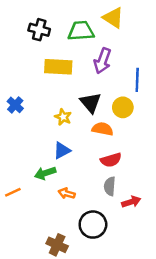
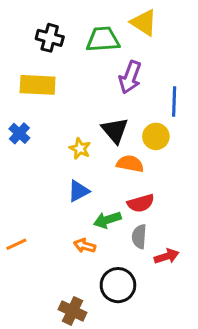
yellow rectangle: (58, 67) -> (38, 85), moved
green arrow: (45, 173) -> (107, 220), moved

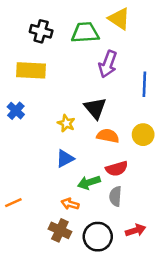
yellow circle: (156, 136) -> (143, 135), moved
red arrow: (167, 256) -> (136, 230), moved
brown cross: (72, 311) -> (60, 230), moved

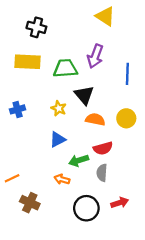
green trapezoid: (85, 33) -> (65, 68), moved
blue cross: (16, 111) -> (18, 109), moved, turned 32
brown cross: (60, 230) -> (30, 203), moved

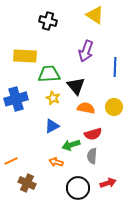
black cross: (36, 27) -> (48, 21), moved
green trapezoid: (65, 68) -> (49, 74), moved
blue cross: (18, 109) -> (16, 99), size x1.6

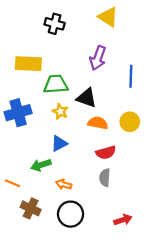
black triangle: (76, 86) -> (86, 98), turned -30
green arrow: (71, 145) -> (41, 165), moved
orange line: (11, 161) -> (12, 183), turned 48
red arrow: (108, 183) -> (123, 220), moved
black circle: (78, 188) -> (71, 214), moved

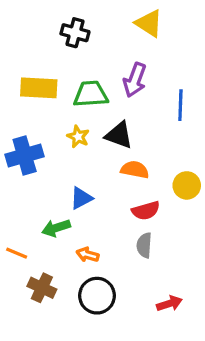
green trapezoid: (56, 84) -> (91, 94), moved
yellow star: (60, 112) -> (78, 137), moved
yellow circle: (130, 122) -> (187, 185), moved

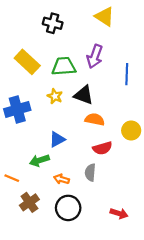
yellow rectangle: (39, 88) -> (27, 62), turned 40
gray semicircle: (144, 245) -> (90, 173), moved
brown cross: (42, 288) -> (29, 202), turned 30
red arrow: (169, 304) -> (119, 213), turned 35

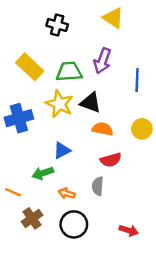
yellow star: (55, 96) -> (59, 104), size x1.6
yellow circle: (131, 130) -> (142, 129), moved

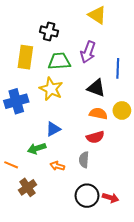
black cross: (57, 25) -> (49, 31), moved
yellow rectangle: (30, 67) -> (25, 57), turned 55
black triangle: (91, 103) -> (96, 88), moved
orange semicircle: (102, 129) -> (98, 114), moved
black circle: (74, 224) -> (87, 196), moved

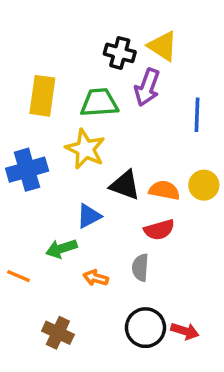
yellow triangle: (97, 15) -> (163, 46), moved
black cross: (49, 31) -> (120, 53), moved
black triangle: (96, 88) -> (125, 185), moved
brown cross: (27, 187) -> (58, 333), moved, turned -30

